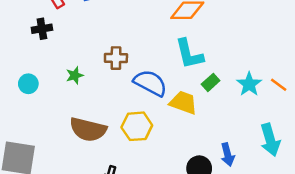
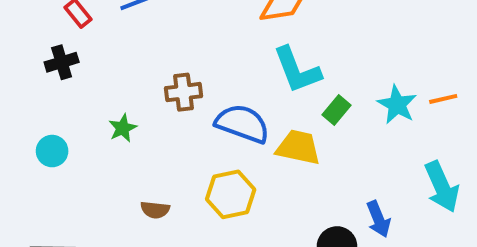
orange line: (279, 85) -> (443, 99), turned -42
brown semicircle: (88, 130) -> (155, 210), size x0.5

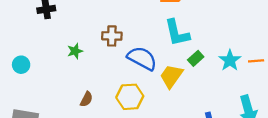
yellow trapezoid: (298, 147) -> (171, 76), turned -75
cyan circle: (52, 151) -> (21, 65), moved
brown semicircle: (155, 210) -> (86, 99), turned -77

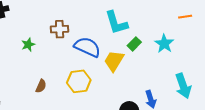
orange line: (256, 61) -> (185, 17), moved

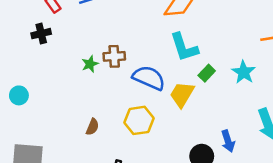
green star: (28, 45) -> (90, 64), moved

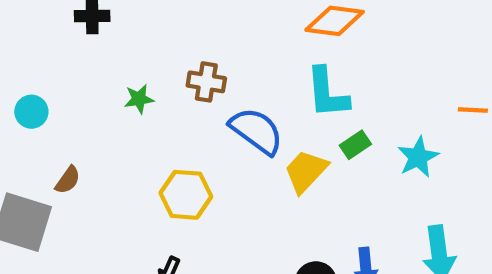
green star: (90, 64) -> (139, 99), moved
yellow hexagon: (139, 120) -> (186, 195), moved
brown semicircle: (92, 127) -> (68, 180), moved

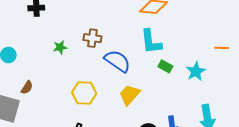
green rectangle: (355, 145) -> (165, 66), turned 64
yellow trapezoid: (306, 171) -> (129, 95), moved

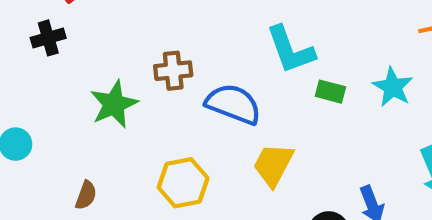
green star: (60, 47) -> (114, 104), size x1.6
brown semicircle: (27, 87) -> (86, 195), moved

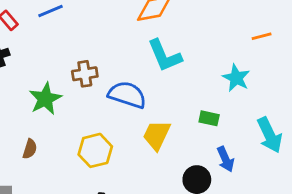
green rectangle: (330, 92) -> (209, 118), moved
brown semicircle: (86, 195) -> (30, 149), moved

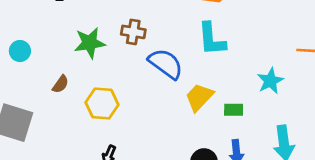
green rectangle: (209, 118) -> (234, 110), turned -30
yellow trapezoid: (157, 135) -> (199, 97), moved
yellow hexagon: (95, 150) -> (102, 104), moved

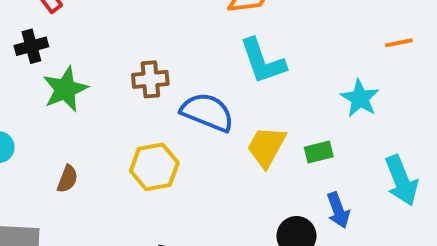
green star: (90, 43) -> (65, 89), moved
yellow hexagon: (102, 104) -> (154, 167), moved

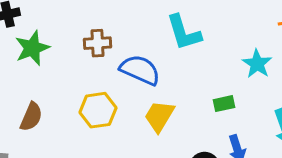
yellow trapezoid: (266, 147) -> (159, 116), moved
brown semicircle: (67, 179) -> (31, 117), size x1.4

